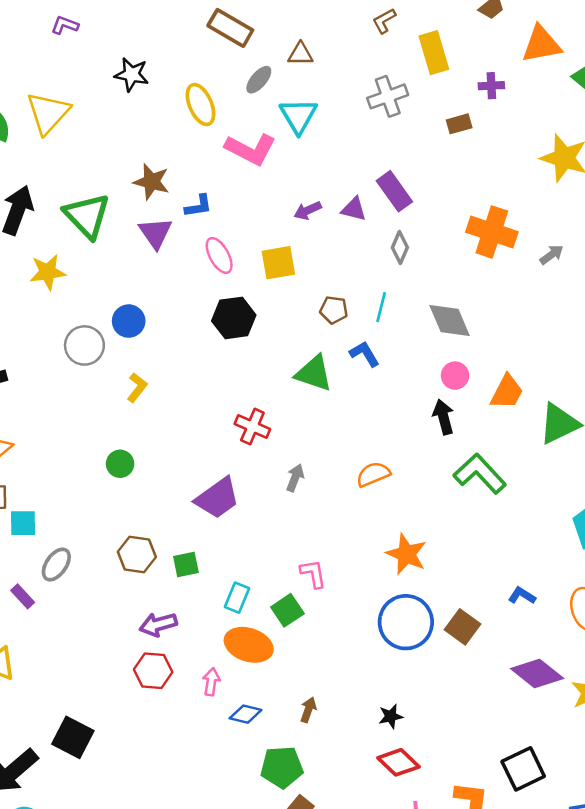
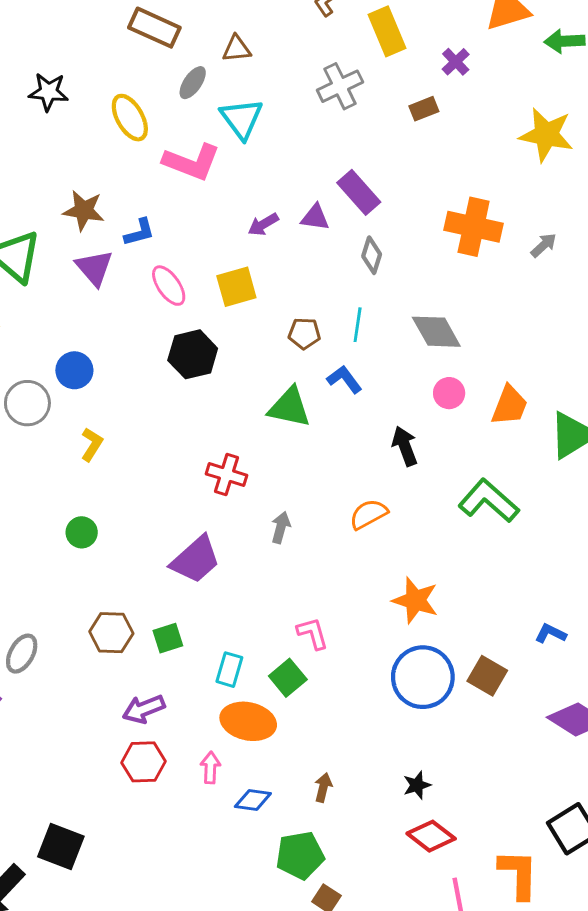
purple cross: (491, 86) -> (456, 62), turned -35
black arrow: (443, 417) -> (405, 446), moved

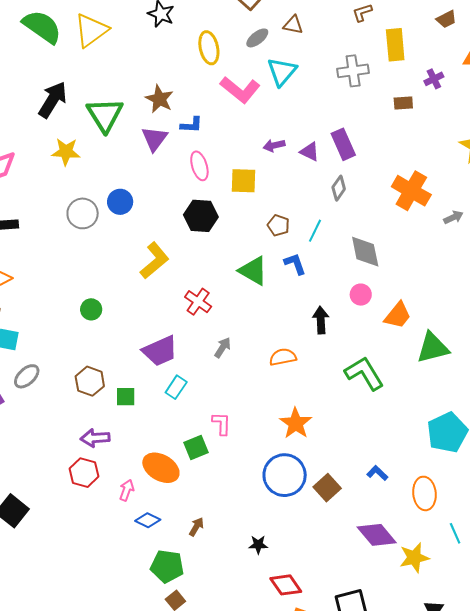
yellow L-shape: (92, 444) -> (154, 261), moved, size x1.6
cyan rectangle: (229, 670) -> (176, 387), moved
red diamond: (431, 836) -> (286, 585), moved

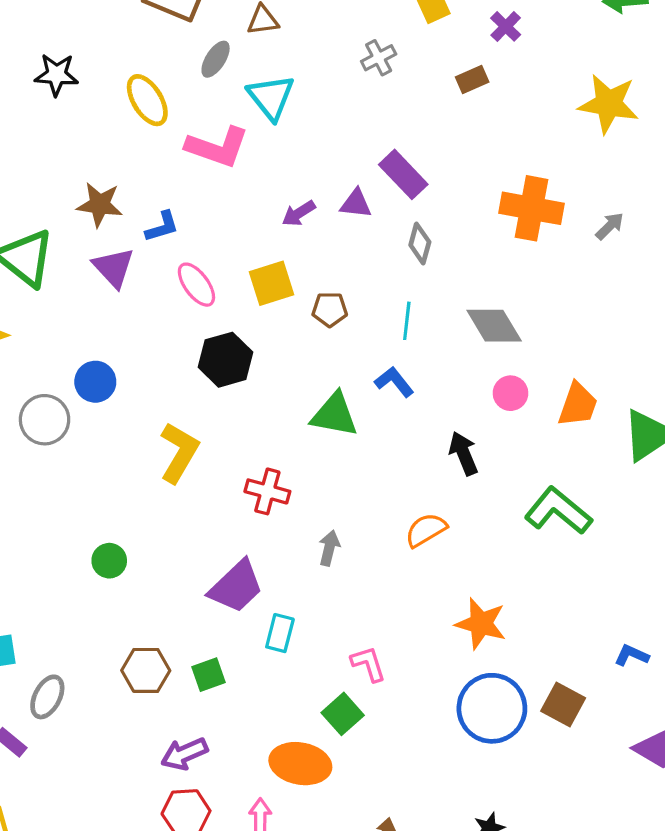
gray cross: (353, 71) -> (379, 58), size x0.7
brown pentagon: (278, 225) -> (330, 309), moved

